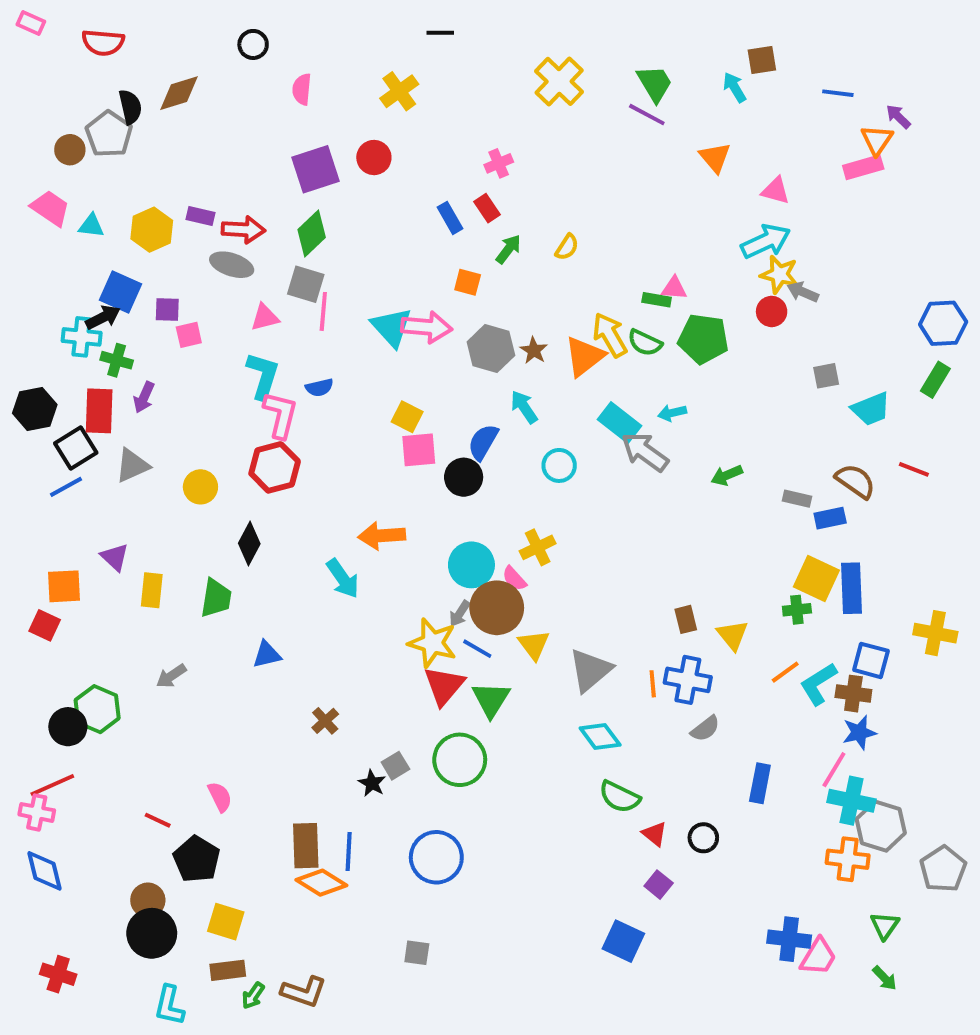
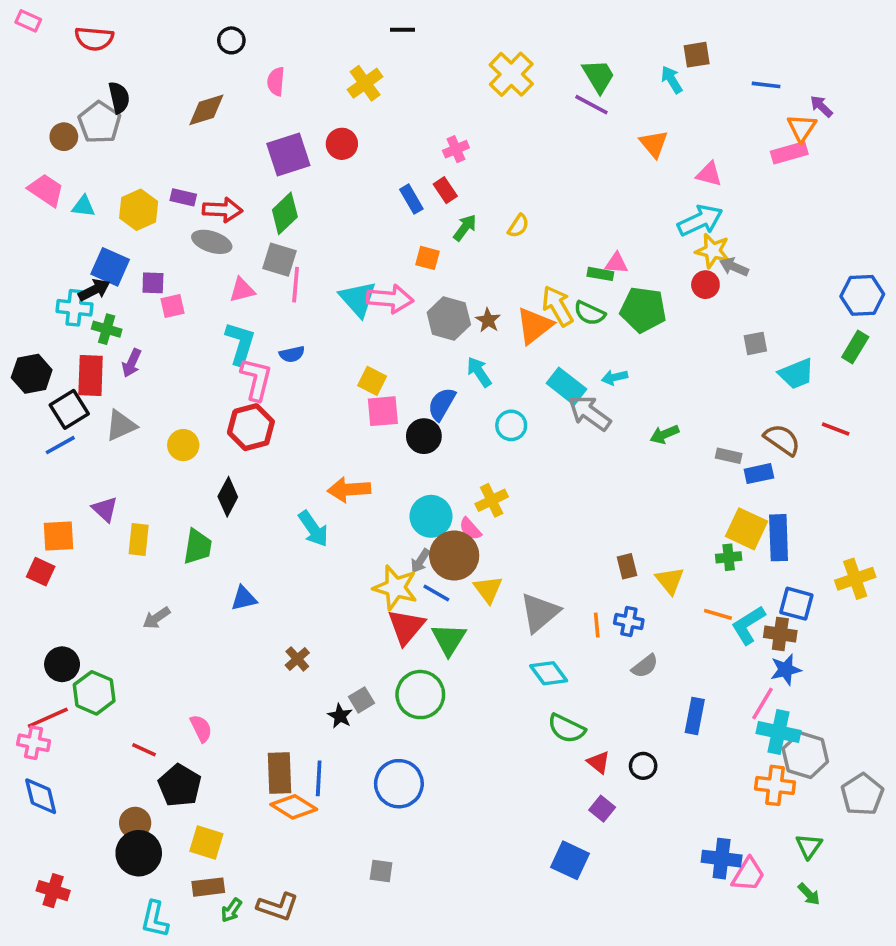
brown diamond: (179, 93) -> (206, 110), moved
yellow cross: (935, 633) -> (855, 579), turned -30
orange line: (785, 672) -> (718, 614), turned 52
blue cross: (688, 680) -> (629, 621), size x0.7
green hexagon: (97, 709) -> (94, 693), moved

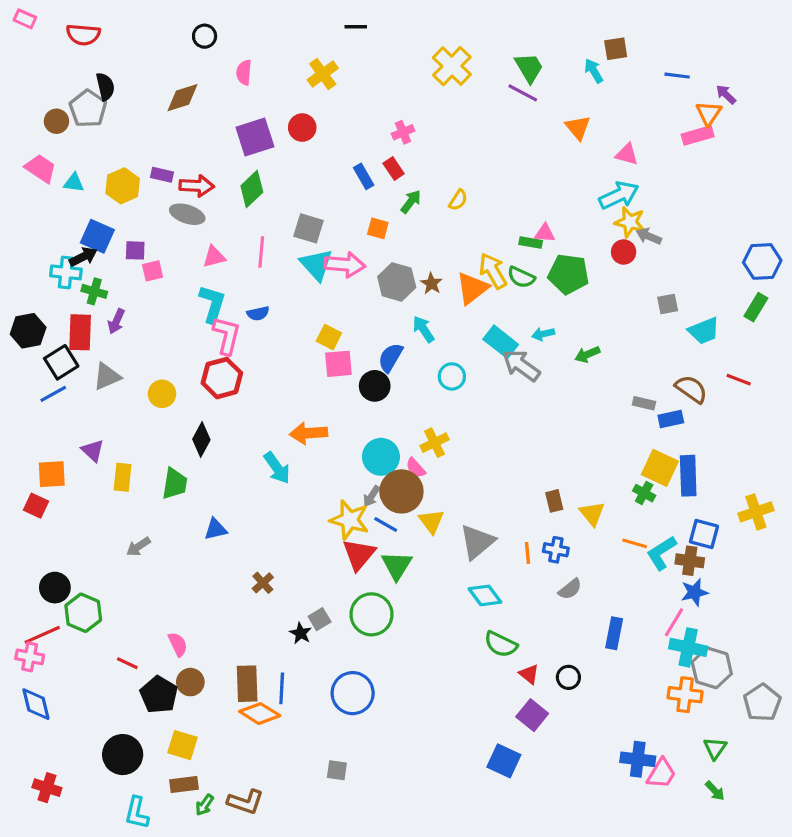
gray square: (279, 260) -> (309, 228), moved
green arrow: (664, 434) -> (587, 354), moved
green cross: (729, 557) -> (644, 493), turned 35
purple square: (602, 809) -> (532, 715), size x1.4
brown circle: (135, 823) -> (190, 682), moved

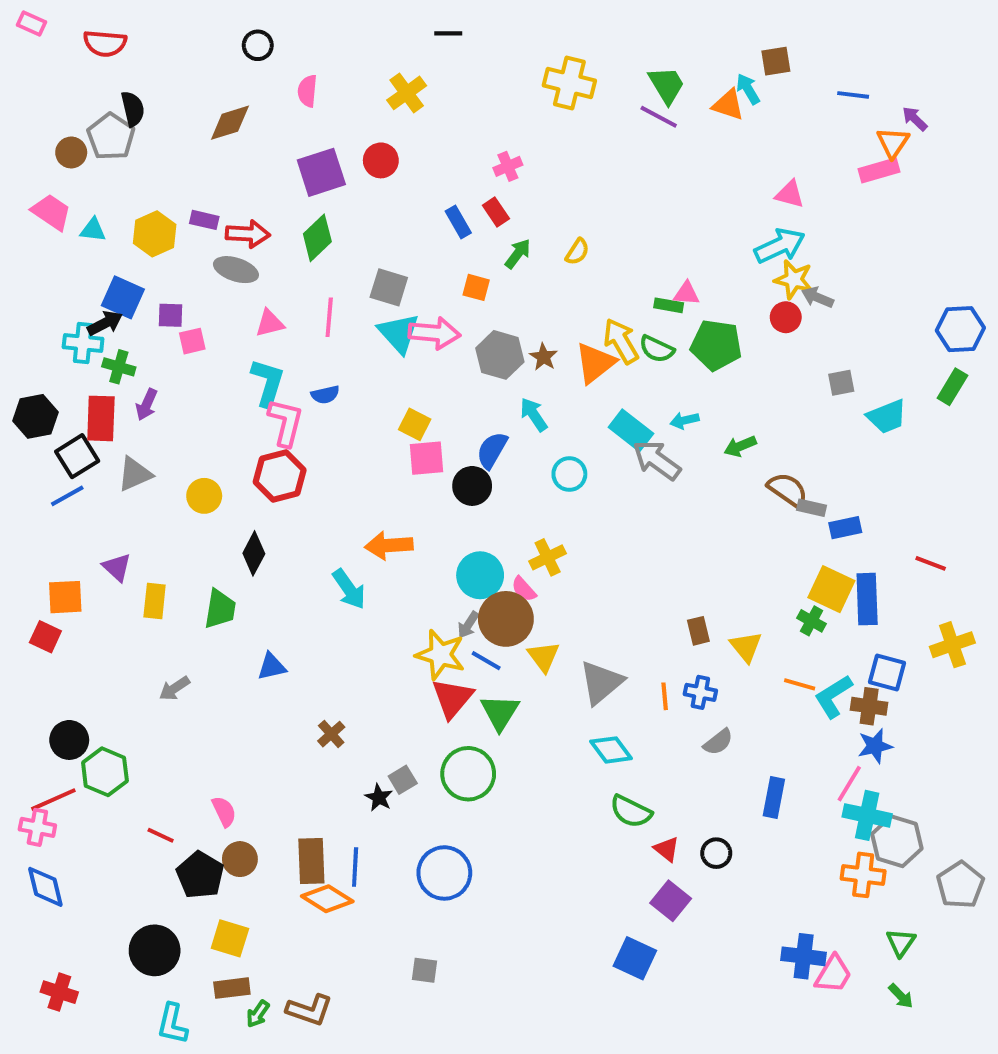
yellow cross: (452, 66) -> (569, 83), turned -30
orange triangle: (578, 128) -> (728, 105), moved, turned -32
red line: (739, 380) -> (931, 563), moved
brown semicircle: (691, 389) -> (788, 490), moved

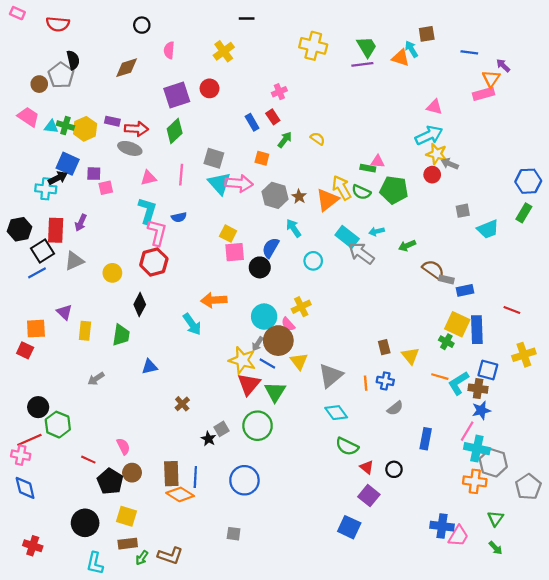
purple line: (659, 117) -> (362, 64), turned -35
yellow semicircle: (577, 252) -> (318, 139), turned -88
green cross: (119, 367) -> (65, 126), moved

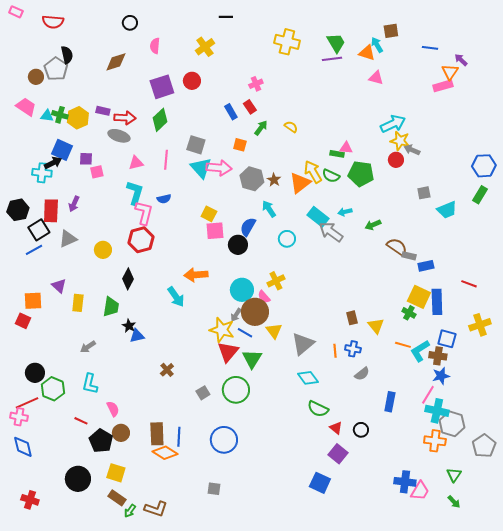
pink triangle: (434, 107) -> (376, 78), moved
black star: (208, 439) -> (129, 326), moved
brown rectangle: (128, 544) -> (117, 498), turned 42
cyan L-shape: (95, 563) -> (90, 384), moved

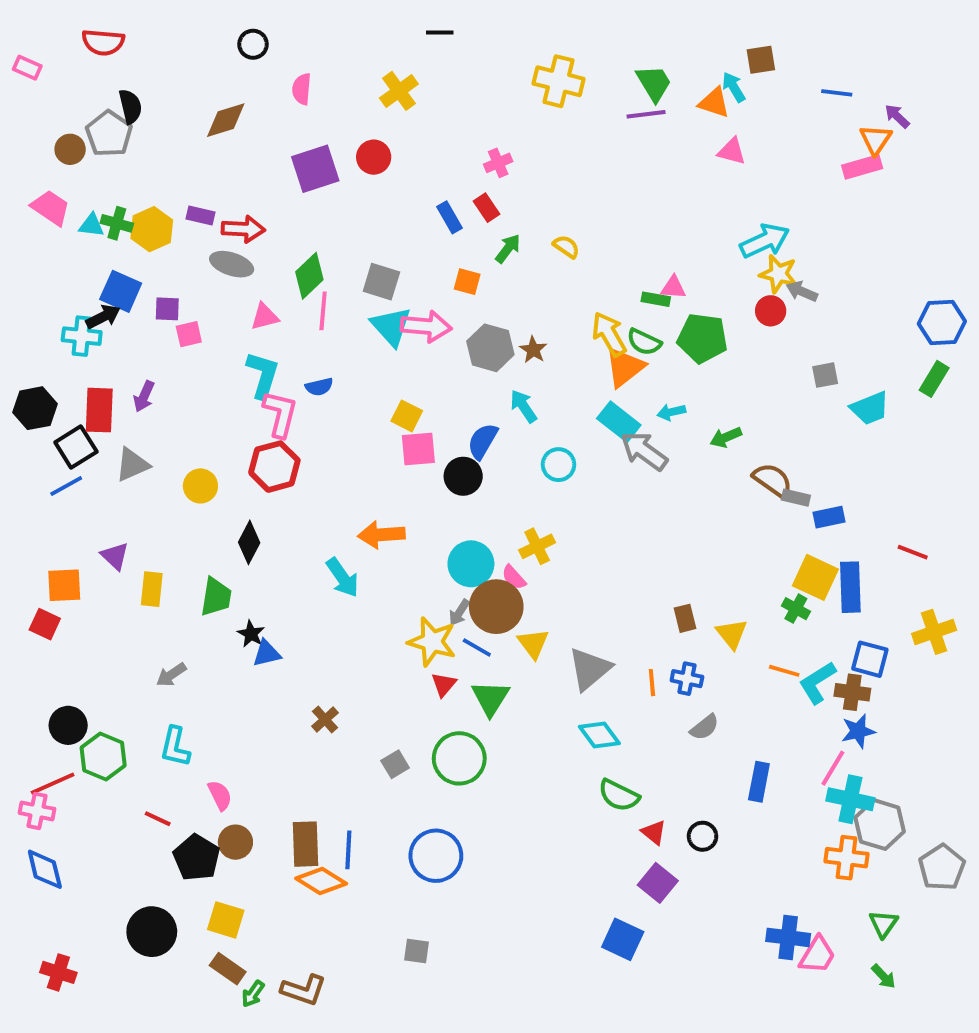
pink rectangle: (16, 12) -> (27, 68), moved
green diamond: (160, 120) -> (309, 276), moved
orange triangle: (300, 183) -> (625, 367), moved
red triangle: (228, 352) -> (444, 684), size x0.6

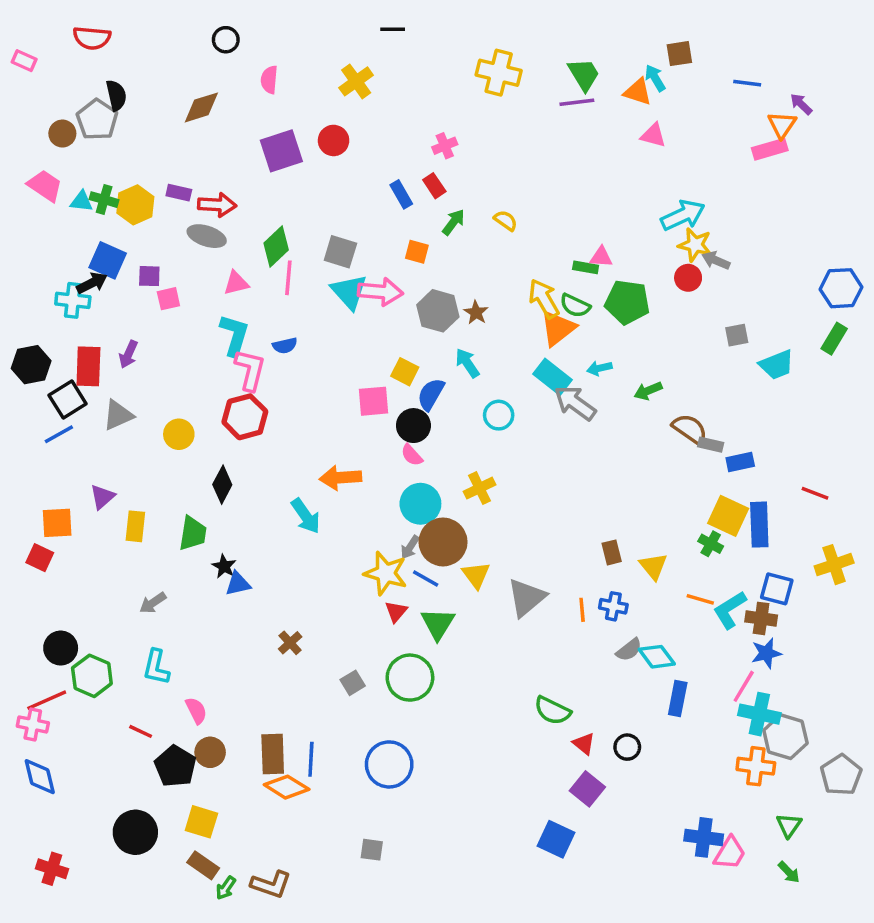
yellow square: (407, 416) -> (405, 372), moved
purple triangle: (115, 556) -> (102, 497), turned 36
pink semicircle: (514, 577) -> (412, 455), moved
cyan diamond: (599, 735) -> (657, 657), moved

